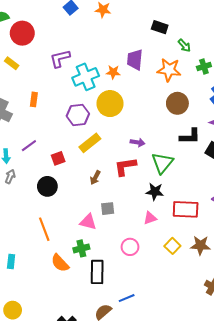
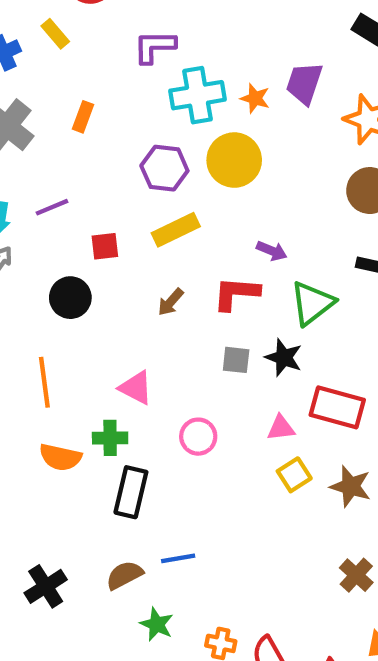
gray square: (108, 209) -> (236, 360), moved
pink triangle: (150, 218) -> (281, 428), moved
pink circle: (130, 247) -> (198, 437), moved
orange semicircle: (60, 263) -> (60, 457), turned -48

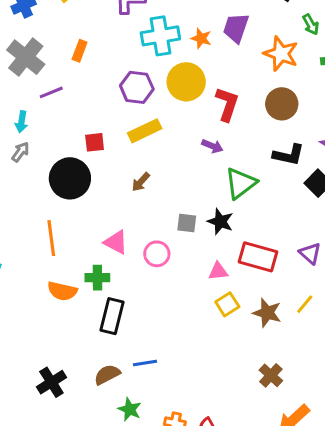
purple line: (52, 207) -> (51, 92), moved
red L-shape: (236, 293) -> (227, 104), moved, turned 104
black circle: (70, 298) -> (70, 178), size x1.4
pink circle: (198, 437) -> (157, 254), moved

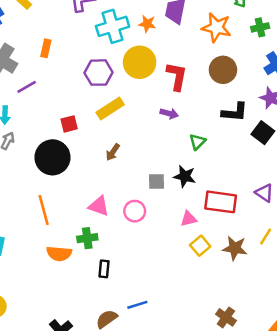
green triangle: (241, 183) -> (197, 142), size x0.6
black rectangle: (112, 316) -> (104, 269), size x0.6
brown cross: (271, 375) -> (226, 317), moved

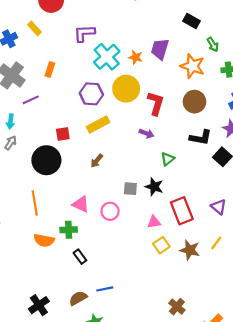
cyan cross: (113, 26) -> (107, 57), turned -30
red rectangle: (221, 202) -> (182, 211), turned 55
black rectangle: (104, 269) -> (80, 257), turned -48

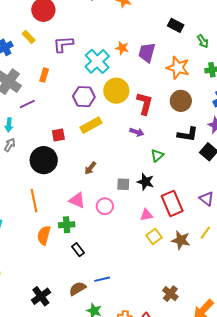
purple L-shape: (84, 33) -> (63, 44), moved
green arrow: (213, 44) -> (203, 41), moved
orange star: (136, 57) -> (122, 48), moved
brown arrow: (97, 161) -> (90, 168), moved
orange semicircle: (44, 240) -> (44, 235), turned 96

